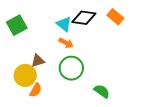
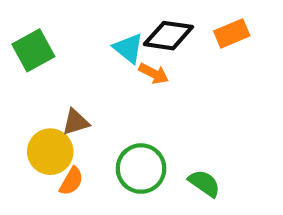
orange rectangle: (115, 17) -> (232, 33), turned -63
orange arrow: (66, 43) -> (154, 74), moved
green circle: (71, 68) -> (141, 169), moved

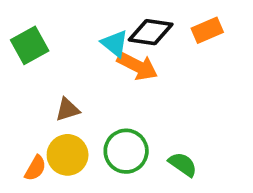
orange arrow: (154, 74) -> (137, 66), size x1.5
yellow circle: (50, 152) -> (68, 155), moved
orange semicircle: (71, 181) -> (35, 168), moved

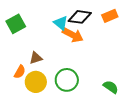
green semicircle: (183, 164) -> (111, 87), moved
orange semicircle: (35, 168) -> (20, 72), moved

